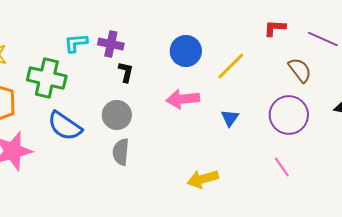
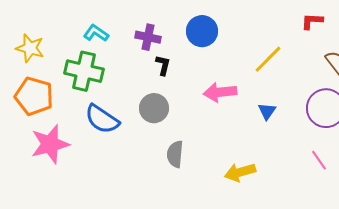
cyan L-shape: (76, 43) -> (96, 33), moved, turned 40
blue circle: (186, 51) -> (202, 31), moved
gray semicircle: (121, 152) -> (175, 154), moved

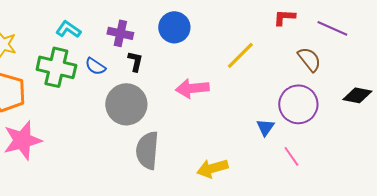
gray circle: (154, 108) -> (126, 104), size x1.4
blue triangle: (267, 111) -> (265, 127), moved
blue semicircle: (102, 119) -> (95, 66), moved, size x0.6
gray semicircle: (175, 154) -> (147, 150), size x1.4

